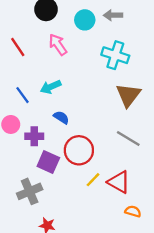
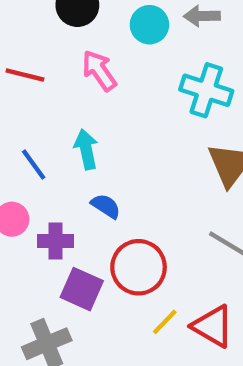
red line: (18, 47) -> (25, 75), turned -42
cyan arrow: (51, 87) -> (86, 149), turned 102

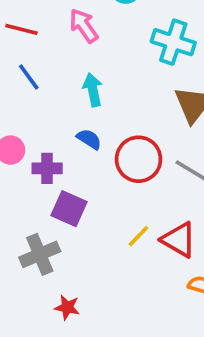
cyan arrow: (86, 149) -> (93, 90), moved
blue line: (34, 165) -> (29, 77), moved
red circle: (139, 267) -> (139, 159), moved

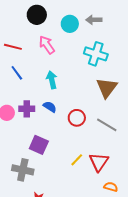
red circle: (139, 159) -> (77, 118), size x0.7
purple cross: (47, 168) -> (27, 109), moved
red triangle: (179, 240) -> (99, 162), turned 35
gray cross: (40, 254) -> (23, 170), turned 35

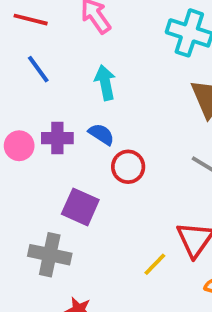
red circle: (77, 118) -> (128, 167), moved
yellow line: (77, 160) -> (155, 264), moved

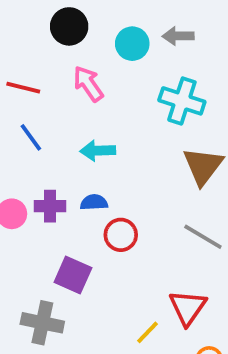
cyan arrow: (105, 83) -> (98, 151), turned -80
blue semicircle: (101, 134) -> (94, 202), turned -36

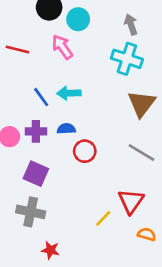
gray arrow: (178, 36) -> (131, 24), moved, turned 72
cyan circle: (132, 44) -> (78, 19), moved
blue line: (31, 137) -> (41, 97), moved
purple square: (73, 275) -> (36, 174), moved

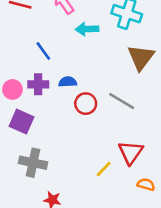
cyan arrow: (69, 93) -> (87, 29), moved
gray line: (141, 152) -> (122, 101), moved
purple square: (36, 174) -> (21, 122), moved

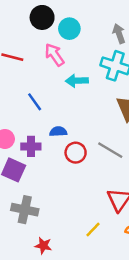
purple cross: (38, 84) -> (31, 146), moved
yellow line: (104, 169) -> (93, 229), moved

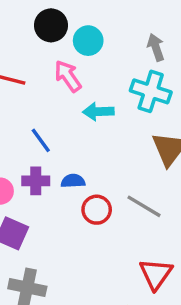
purple cross: (31, 146) -> (36, 181), moved

